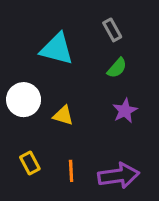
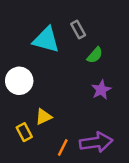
gray rectangle: (112, 30) -> (78, 29), moved
yellow triangle: (63, 115) -> (44, 117), moved, turned -42
orange line: (71, 171) -> (63, 147), moved, turned 30

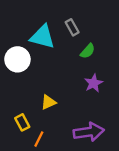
white circle: (19, 81) -> (17, 59), moved
yellow triangle: (44, 117) -> (48, 102), moved
orange line: (63, 147) -> (39, 139), moved

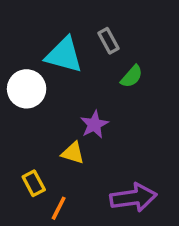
purple star: (94, 83) -> (94, 124), moved
yellow triangle: (48, 102) -> (73, 153), turned 42

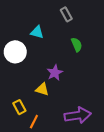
gray rectangle: (108, 41) -> (66, 14), moved
cyan triangle: (64, 55) -> (37, 32), size x0.6
green semicircle: (132, 76) -> (77, 45), turned -64

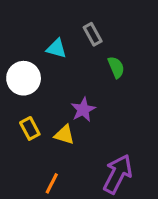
gray rectangle: (66, 14) -> (93, 34), moved
yellow rectangle: (19, 107) -> (30, 128), moved
purple arrow: (78, 115) -> (118, 174), turned -55

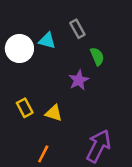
white circle: (24, 78) -> (19, 49), moved
purple star: (83, 110) -> (79, 80), moved

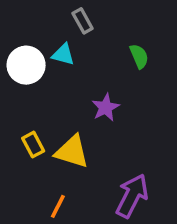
gray rectangle: (77, 29) -> (83, 21), moved
green semicircle: (97, 56) -> (139, 56), moved
yellow triangle: (54, 113) -> (72, 152), size x1.5

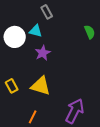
green semicircle: (139, 56) -> (90, 32), moved
purple star: (106, 107) -> (43, 53), moved
yellow rectangle: (33, 145) -> (12, 86), moved

